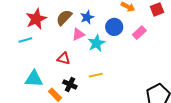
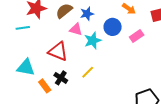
pink triangle: (78, 34) -> (76, 29), turned 32
red triangle: (64, 59) -> (58, 51), size x1.5
yellow line: (96, 75) -> (88, 72), turned -40

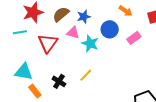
cyan star: (93, 41) -> (90, 43), turned -30
red triangle: (58, 51) -> (48, 43), moved, turned 45
orange rectangle: (45, 86) -> (35, 91), moved

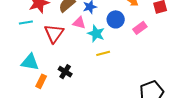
yellow line: (86, 75) -> (103, 53), moved, turned 32
orange rectangle: (35, 91) -> (41, 81), turned 64

